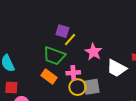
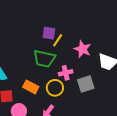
orange rectangle: (49, 77) -> (31, 87), moved
yellow circle: (77, 87) -> (55, 88), moved

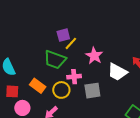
purple square: (49, 33) -> (63, 35), turned -32

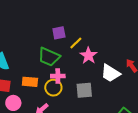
yellow line: (71, 43) -> (76, 43), moved
pink cross: (74, 77) -> (58, 76), moved
orange rectangle: (38, 86) -> (30, 82), turned -35

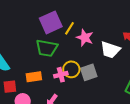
purple square: (59, 33) -> (51, 22), size x1.6
pink cross: (58, 76) -> (61, 75), moved
yellow circle: (53, 88) -> (71, 69), moved

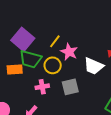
purple square: (51, 22) -> (23, 39), moved, turned -30
yellow circle: (71, 69) -> (53, 65), moved
orange rectangle: (34, 77) -> (15, 70), moved

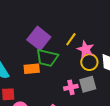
yellow circle: (53, 65) -> (89, 62), moved
pink cross: (42, 87) -> (71, 87), moved

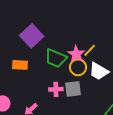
yellow line: (71, 39) -> (90, 50), moved
green trapezoid: (47, 58) -> (56, 58), moved

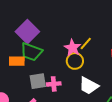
green trapezoid: (56, 58) -> (31, 52), moved
white trapezoid: (99, 71) -> (89, 86), moved
gray square: (73, 89) -> (38, 81), moved

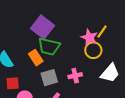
orange rectangle: (17, 61) -> (36, 58), turned 63
gray square: (38, 81) -> (49, 78), moved
white trapezoid: (89, 86) -> (110, 73), turned -70

